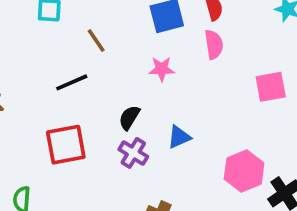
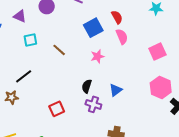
black line: (72, 82) -> (24, 76), moved
red square: (66, 145) -> (57, 109), size x0.7
pink hexagon: (244, 171) -> (161, 87), moved

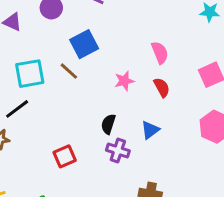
red semicircle: (117, 17) -> (162, 87), moved
blue square: (93, 28) -> (84, 44), moved
cyan square: (30, 40) -> (30, 74), moved, size x1.5

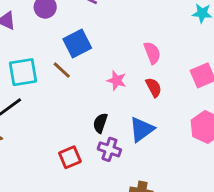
pink star: (124, 81) -> (117, 80), turned 30
blue triangle: (150, 130) -> (142, 129), size x1.4
red square: (65, 156) -> (70, 157), moved

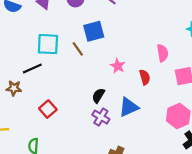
pink semicircle: (152, 53) -> (163, 53), moved
red square: (70, 157) -> (48, 109), moved, turned -30

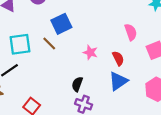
blue triangle: (129, 107) -> (118, 81), moved

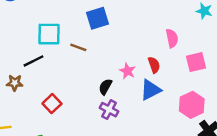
brown line: (49, 43) -> (78, 47), moved, turned -32
pink star: (90, 52) -> (127, 71), moved

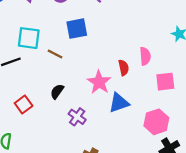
red semicircle: (154, 65) -> (124, 68), moved
pink star: (127, 71) -> (99, 82), size x1.5
black semicircle: (105, 87) -> (57, 91), moved

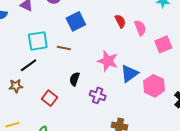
red semicircle: (124, 68) -> (120, 21), moved
pink hexagon: (156, 122) -> (154, 86), moved

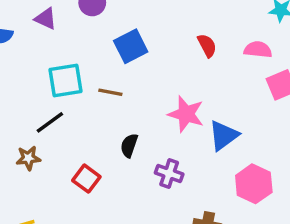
pink semicircle: (140, 28) -> (258, 50), moved, turned -63
pink hexagon: (154, 86) -> (254, 184), moved

